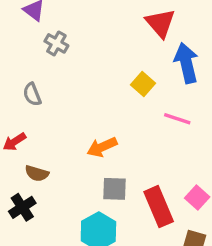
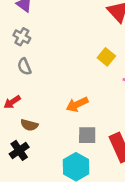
gray cross: (56, 43) -> (22, 37), moved

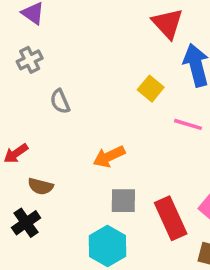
gray cross: (22, 37) -> (30, 60), turned 35
gray semicircle: (24, 67) -> (60, 101), moved

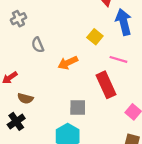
orange arrow: (109, 157) -> (68, 63), moved
red rectangle: (171, 218) -> (106, 85), moved

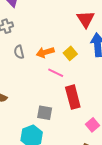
pink line: (118, 59) -> (56, 73), moved
orange arrow: (68, 63) -> (45, 52), moved

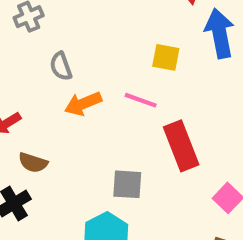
orange arrow: (45, 52) -> (83, 104), moved
yellow square: (70, 53) -> (166, 57), turned -32

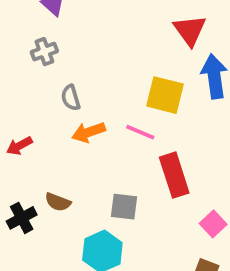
yellow square: (166, 57) -> (165, 95), size x1.5
brown semicircle: (33, 163) -> (58, 202), moved

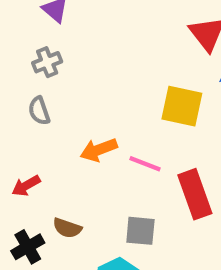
gray semicircle: (71, 98) -> (39, 111), moved
pink line: (140, 132) -> (145, 164), moved
red arrow: (19, 146) -> (26, 186), moved

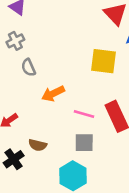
gray semicircle: (39, 111) -> (28, 68), moved
pink line: (145, 164) -> (84, 114), moved

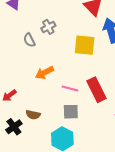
gray cross: (15, 41) -> (48, 27), moved
gray semicircle: (28, 68) -> (29, 40), moved

